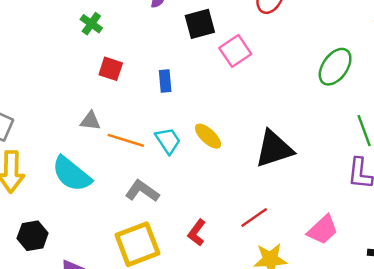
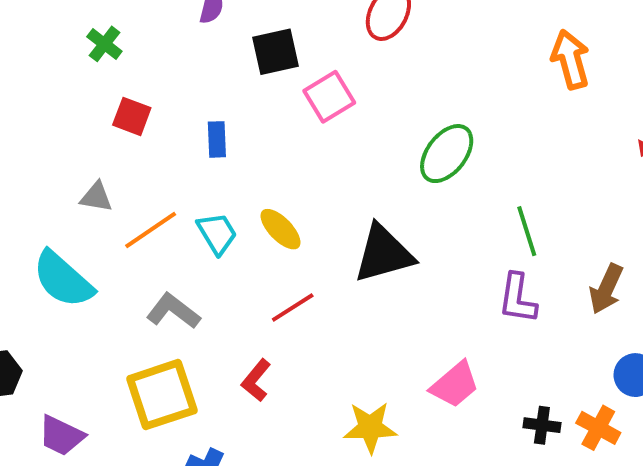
green ellipse: (335, 67) -> (447, 154), moved
orange line: (126, 140) -> (151, 230), turned -54
red line: (254, 217) -> (293, 308), moved

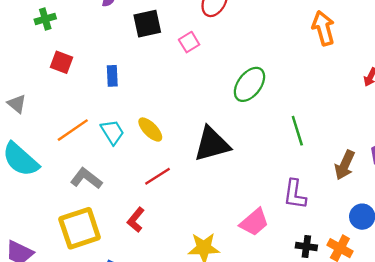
green cross: (104, 44) -> (45, 19), turned 36
pink square: (329, 97) -> (189, 42), moved, size x0.7
gray triangle: (96, 197) -> (17, 104), moved, turned 30
purple L-shape: (517, 298) -> (295, 194), moved

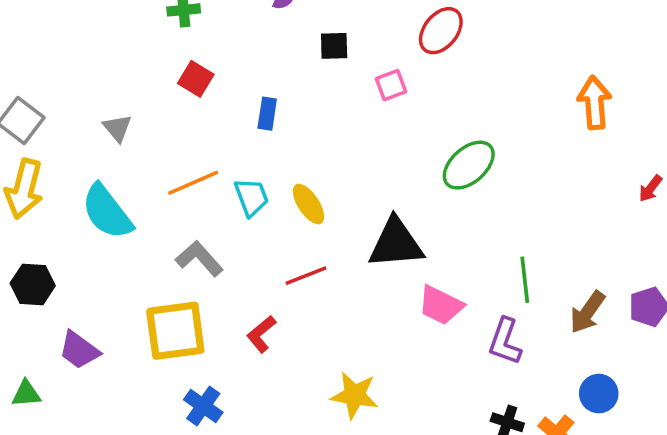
black square: (147, 24) -> (334, 46), size x0.7
green line: (297, 131) -> (525, 280), moved
pink trapezoid: (254, 222) -> (441, 305), moved, turned 56

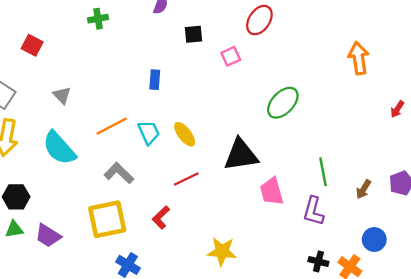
red square: (196, 79) -> (32, 45), moved
pink trapezoid: (441, 305) -> (272, 191), turned 52
brown arrow: (587, 312) -> (364, 189), size x0.7
green triangle: (26, 394) -> (14, 229), moved

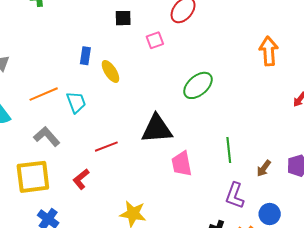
yellow ellipse: (185, 134) -> (110, 71), moved
purple L-shape: (313, 211) -> (235, 196), moved

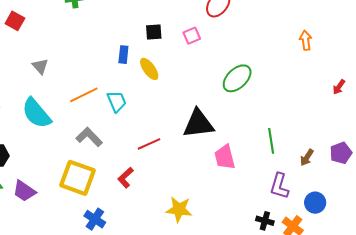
black square: (123, 18) -> (154, 32), moved
orange arrow: (269, 51) -> (306, 40), size x0.7
yellow square: (33, 177) -> (77, 178), turned 30

